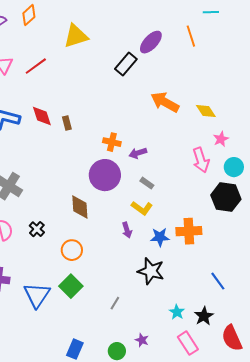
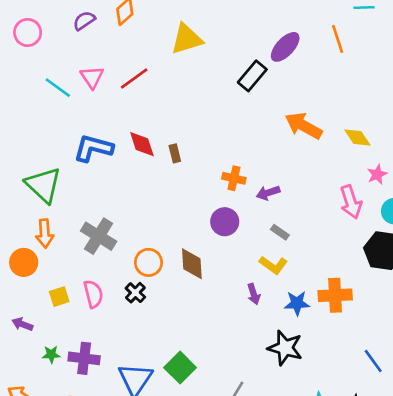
purple circle: (105, 175) -> (225, 222), size x0.7
orange circle: (72, 250) -> (148, 262), moved

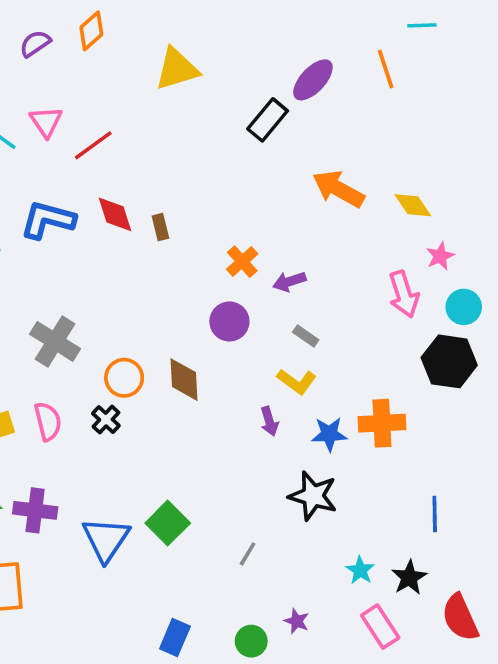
red line: (134, 78) -> (93, 145), moved
orange cross: (234, 178) -> (242, 262), turned 35
blue line: (373, 361) -> (435, 514), turned 35

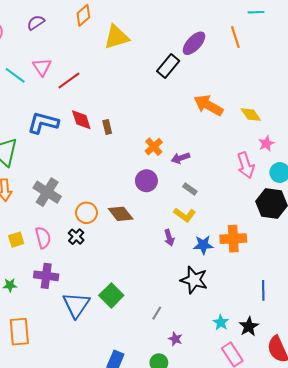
orange diamond: (91, 31) -> (83, 15), moved
brown diamond: (184, 380) -> (121, 214), turned -35
purple cross: (35, 510) -> (46, 276), moved
purple star: (297, 621) -> (175, 339), moved

